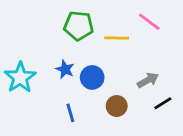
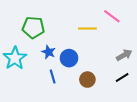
green pentagon: (79, 26) -> (33, 27), moved
gray arrow: (148, 80) -> (124, 55), moved
blue line: (70, 113) -> (53, 76), moved

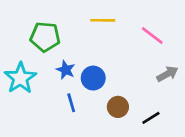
pink line: (112, 16) -> (152, 35), moved
yellow line: (87, 28) -> (103, 20), moved
black line: (122, 78) -> (151, 118), moved

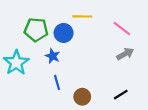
gray arrow: (167, 74) -> (125, 54), moved
blue circle: (93, 78) -> (64, 33), moved
brown circle: (118, 107) -> (82, 97), moved

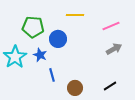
pink line: (122, 29) -> (111, 26), turned -60
blue circle: (64, 33) -> (58, 39), moved
blue star: (53, 56) -> (40, 55), moved

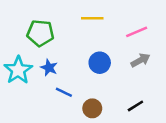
blue circle: (58, 39) -> (100, 63), moved
blue line: (52, 75) -> (64, 92), turned -48

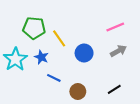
yellow line: (92, 18) -> (59, 38), moved, turned 54

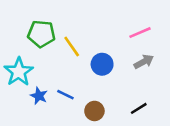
blue star: (41, 57) -> (39, 96), moved

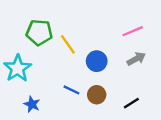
blue line: (65, 95) -> (72, 90), moved
blue star: (39, 96) -> (32, 104), moved
brown circle: (94, 111) -> (97, 95), moved

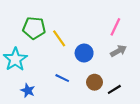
pink line: (133, 31) -> (115, 27), turned -42
brown circle: (97, 95) -> (95, 82), moved

